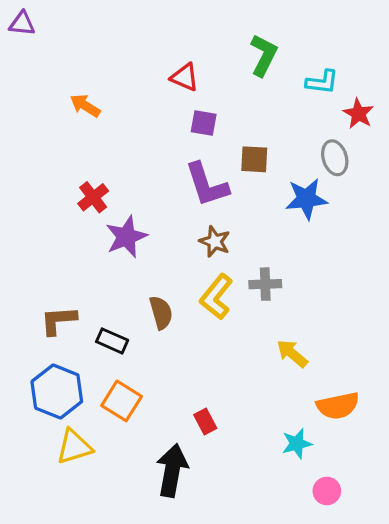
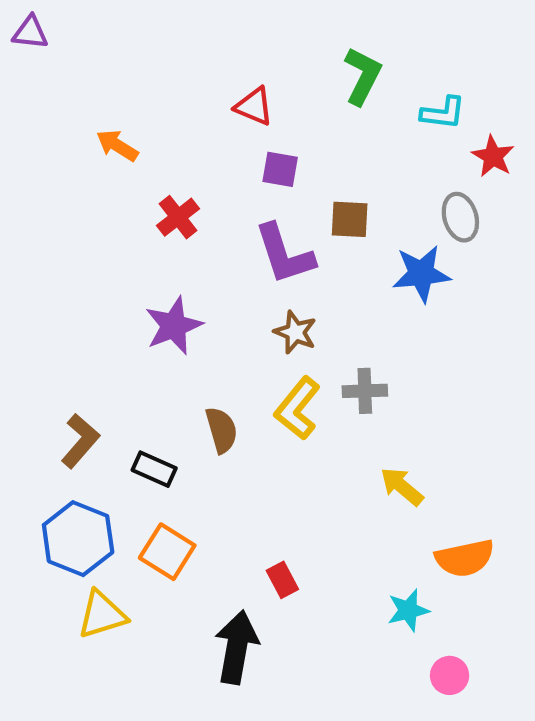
red cross: (93, 197) -> (178, 217), moved
brown L-shape: (58, 320) -> (80, 441), turned 135

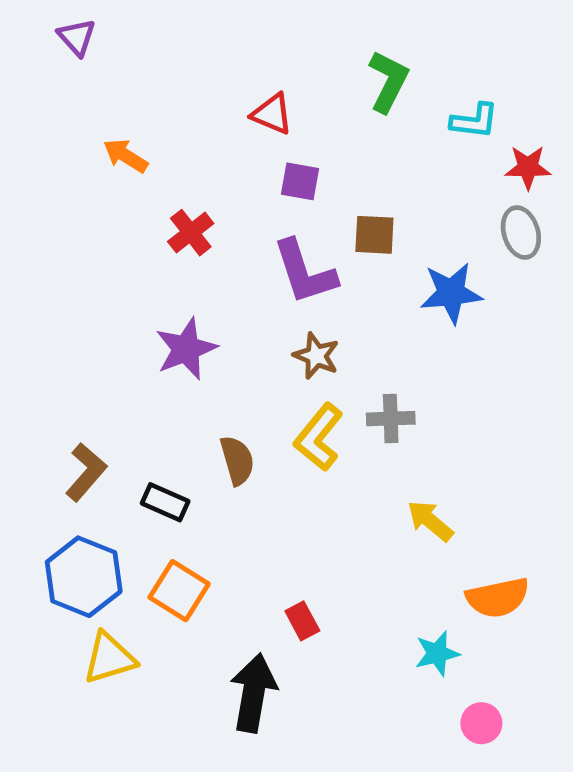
purple triangle: (30, 33) -> (77, 37), moved, turned 42
red star: (493, 156) -> (528, 167), turned -30
gray ellipse: (460, 217) -> (521, 233), moved

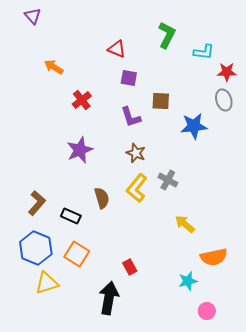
purple L-shape: (305, 272) -> (131, 117), size x0.7
gray cross: (391, 419) -> (168, 180), turned 30

